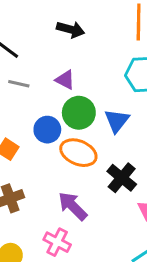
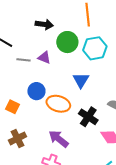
gray line: (19, 84) -> (23, 60), moved
green circle: (79, 113) -> (67, 42), moved

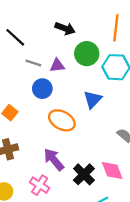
purple triangle: (44, 58) -> (57, 65), turned -40
blue circle: (36, 91) -> (42, 89), moved
black cross: (88, 117) -> (84, 174), moved

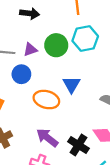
green circle: (87, 54) -> (56, 45), moved
blue triangle: (93, 99) -> (71, 84), moved

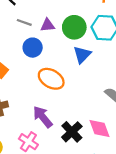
blue triangle: (71, 84) -> (82, 55), moved

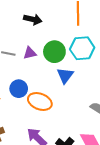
blue circle: (33, 48) -> (19, 89), moved

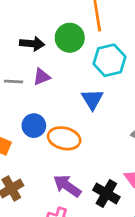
black arrow: (33, 19) -> (32, 44), moved
green circle: (54, 52) -> (70, 38), moved

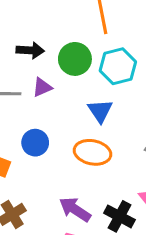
green circle: (70, 38) -> (75, 59), moved
orange ellipse: (64, 138) -> (92, 152), moved

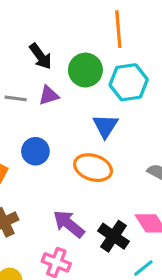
black arrow: (30, 50) -> (41, 56), turned 44

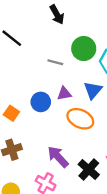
black arrow: (41, 56) -> (57, 15), moved
purple triangle: (49, 95) -> (64, 94), moved
gray line: (16, 98) -> (55, 62), moved

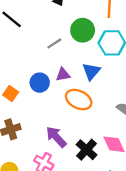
gray line: (55, 62) -> (54, 43), turned -48

